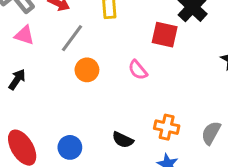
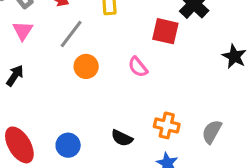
pink triangle: (24, 35) -> (23, 31), turned 45

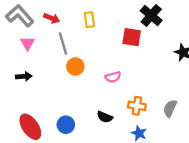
gray line: (71, 34) -> (63, 43), turned -50
pink semicircle: (138, 67) -> (113, 77), moved, turned -63
black arrow: (15, 76) -> (24, 76), turned 56

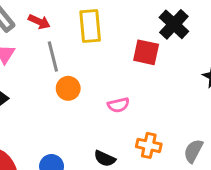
yellow rectangle: (89, 20) -> (90, 26), size x1.5

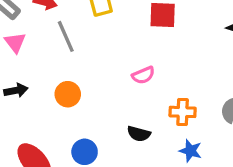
orange circle: (68, 88) -> (68, 94), moved

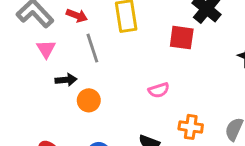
black arrow: (16, 90) -> (66, 80), moved

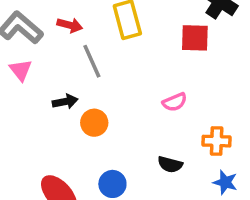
pink triangle: (46, 49) -> (21, 70), moved

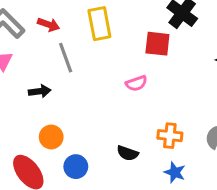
pink semicircle: (175, 102) -> (136, 83), moved
orange circle: (94, 123) -> (51, 137), moved

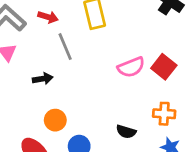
red square: (157, 44) -> (164, 67), moved, turned 35
pink semicircle: (136, 83) -> (131, 67), size x1.4

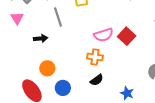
orange cross: (164, 114) -> (95, 57), moved
black semicircle: (126, 132) -> (97, 80), turned -56

